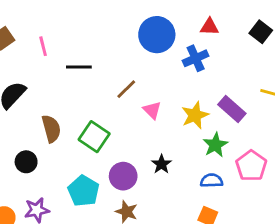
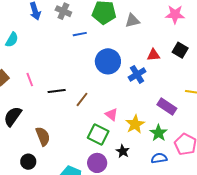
red triangle: (209, 27) -> (153, 55), moved
brown line: (126, 89) -> (82, 99), moved
yellow star: (195, 115) -> (135, 124), moved
green square: (94, 137) -> (98, 135), moved

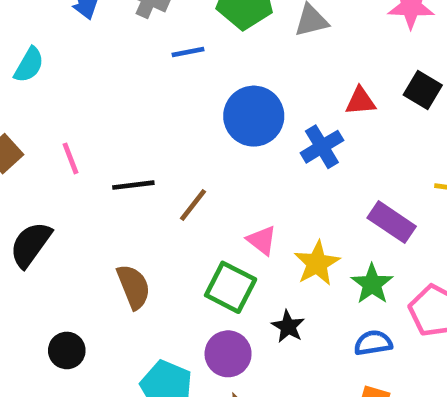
brown semicircle: (43, 136) -> (133, 287), moved

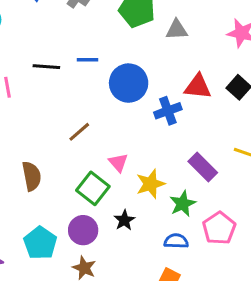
blue line: (188, 52) -> (87, 60), moved
red triangle: (360, 101) -> (198, 87), size x1.4
black line: (133, 185) -> (46, 67), moved

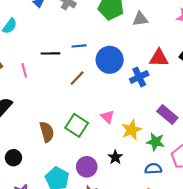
brown line: (79, 132) -> (77, 78), moved
green square: (93, 188) -> (77, 125), moved
green star: (183, 204) -> (156, 142), turned -30

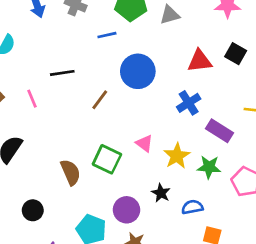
blue line: (79, 46) -> (107, 35), moved
blue cross: (139, 77) -> (189, 103), moved
blue semicircle: (153, 169) -> (192, 207), moved

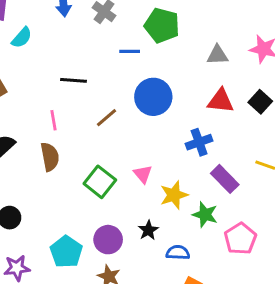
gray triangle: (170, 15) -> (217, 55), moved
pink line: (32, 99) -> (53, 120), moved
brown semicircle: (71, 172) -> (50, 157), moved

